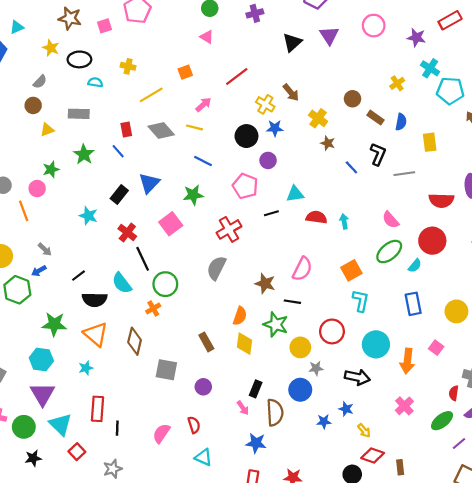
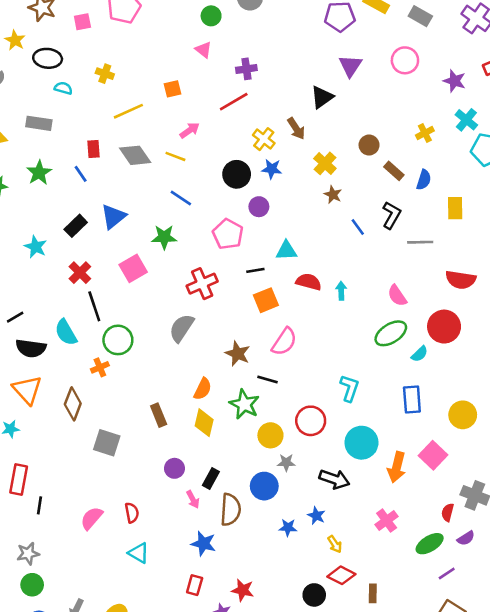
purple cross: (255, 13) -> (246, 69), moved
black triangle: (292, 42) -> (322, 97), moved
orange square: (351, 270) -> (266, 300), moved
pink square: (436, 348) -> (433, 455), size x1.5
purple circle: (203, 387) -> (174, 468), moved

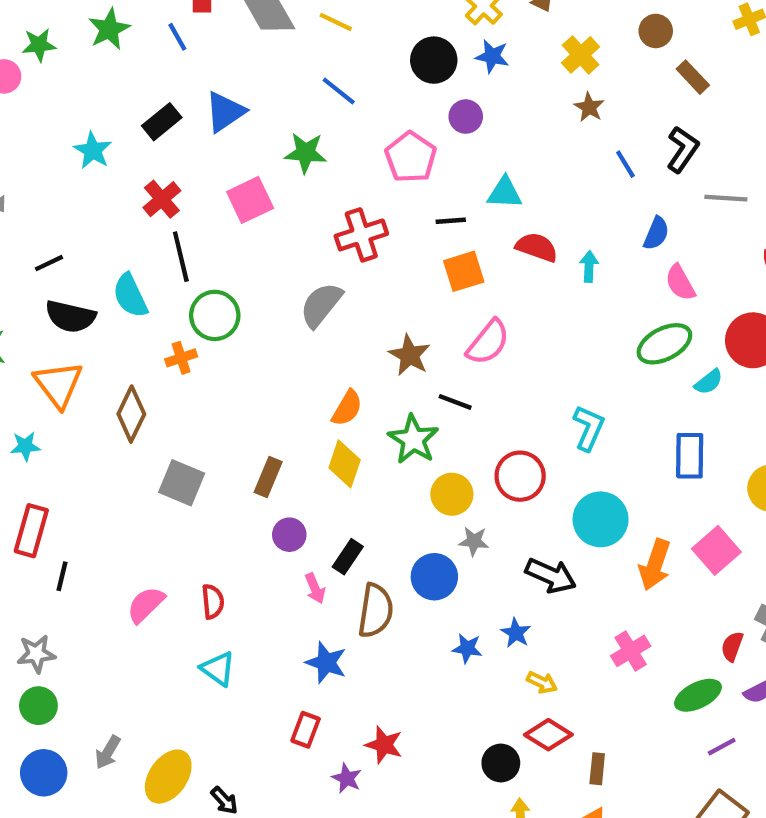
blue semicircle: (424, 180) -> (656, 233), moved
brown rectangle: (159, 415) -> (268, 477), moved, turned 40
yellow arrow: (335, 544) -> (542, 682), turned -36

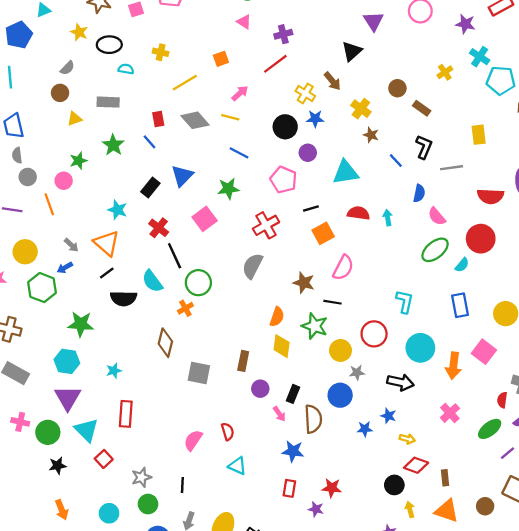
cyan triangle: (505, 193) -> (346, 172), moved, size x1.4
orange triangle: (58, 384) -> (107, 243), moved
black line: (62, 576) -> (182, 485), moved

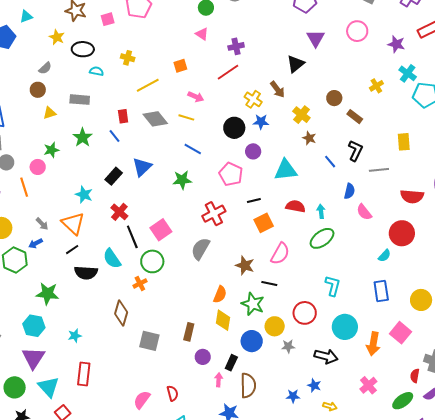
pink arrow: (240, 93) -> (196, 97), turned 63
pink square: (205, 219) -> (161, 230), moved
green ellipse: (435, 250) -> (322, 238), moved
blue circle: (340, 395) -> (252, 341), moved
pink arrow: (279, 414) -> (219, 380), turned -144

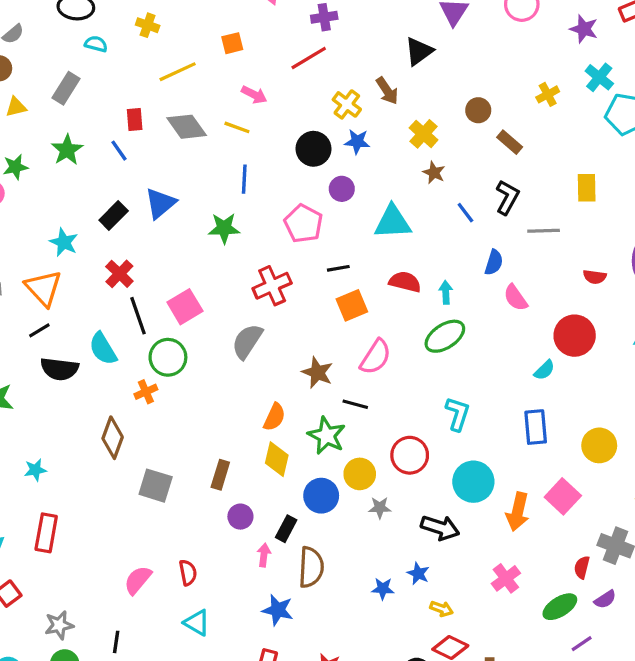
gray rectangle: (80, 100) -> (66, 88), turned -66
blue line: (193, 149) -> (244, 179), turned 60
red semicircle: (412, 196) -> (595, 277), size x0.6

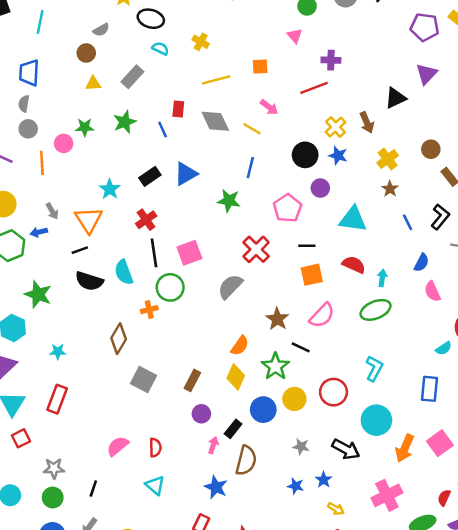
red cross: (272, 286) -> (256, 249), turned -32
gray star: (380, 508) -> (301, 447), moved
pink cross: (506, 578) -> (387, 495), size x1.4

